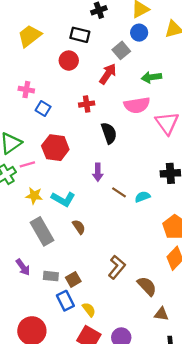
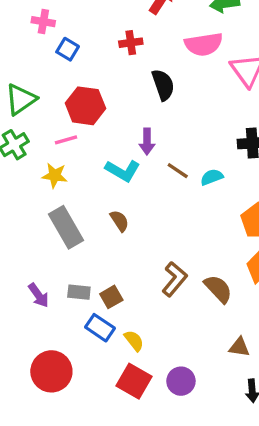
pink line: (27, 164) -> (66, 140), moved
cyan L-shape: (63, 199) -> (123, 171), moved
purple arrow: (23, 267) -> (38, 295), moved
brown semicircle: (147, 286) -> (218, 289), moved
blue rectangle: (65, 301) -> (100, 328), turned -30

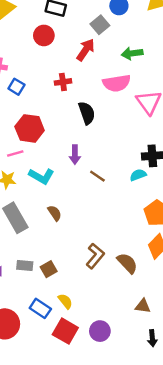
cyan L-shape: (123, 171) -> (41, 176), moved
cyan semicircle: (212, 177) -> (138, 175), moved
blue rectangle: (100, 328) -> (40, 308), moved

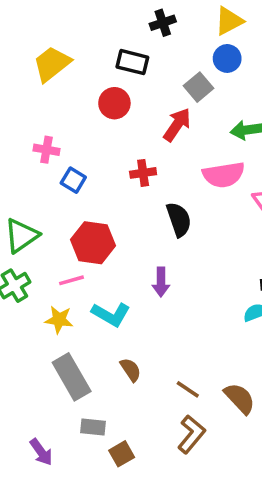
brown line: (97, 176) -> (188, 389), moved
brown semicircle: (127, 263) -> (240, 398), moved
gray rectangle: (25, 266) -> (93, 427), moved

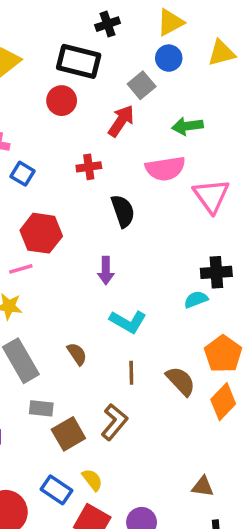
black rectangle: (132, 62) -> (79, 61), size x1.4
cyan L-shape: (111, 314) -> (128, 322), moved
brown line: (188, 389) -> (131, 373), turned 55
brown L-shape: (191, 434) -> (114, 422), moved
brown square: (122, 454) -> (68, 434), size x1.4

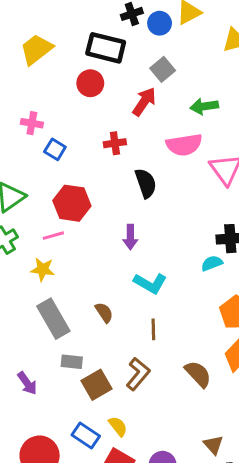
blue circle: (169, 58) -> (160, 23), moved
brown semicircle: (181, 381) -> (198, 374), moved
brown triangle: (203, 487) -> (213, 445), moved, turned 40

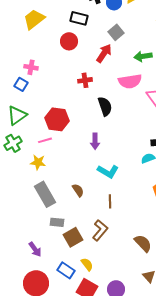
black rectangle: (106, 48) -> (79, 18), size x0.7
blue square: (55, 149) -> (21, 84), moved
brown semicircle: (198, 374) -> (143, 243), moved
purple arrow: (27, 383) -> (35, 249), moved

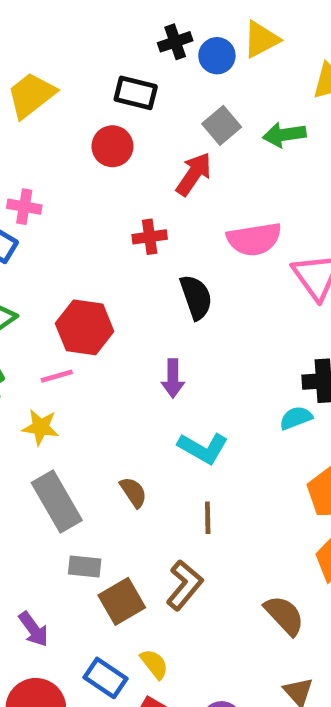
green arrow: (143, 56) -> (284, 135), moved

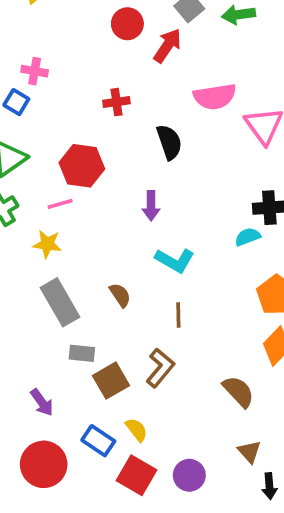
red circle: (112, 146) -> (127, 24), moved
red cross: (150, 237) -> (116, 102), moved

